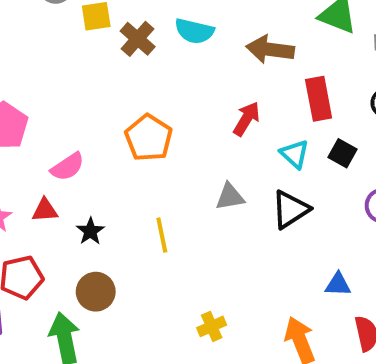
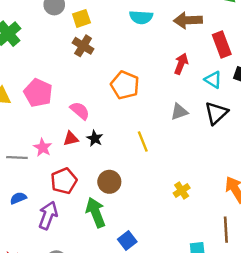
brown cross: (138, 39) -> (83, 46), moved
pink semicircle: (68, 167) -> (80, 111), turned -96
black star: (90, 231) -> (95, 138), moved

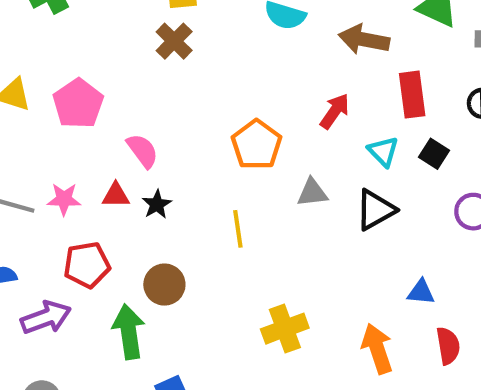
orange pentagon: (125, 85) -> (257, 145), moved
pink star: (43, 148) -> (64, 199), turned 30
yellow cross: (182, 190) -> (285, 329), size x1.5
purple arrow: (48, 215) -> (46, 318), turned 36

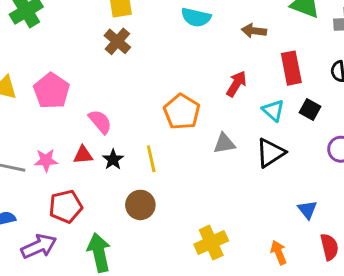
brown arrow: (364, 39) -> (254, 31), size x0.7
yellow line: (238, 229) -> (151, 159), moved
brown circle: (164, 285) -> (140, 205), moved
blue triangle: (421, 292) -> (307, 210), turned 50
orange arrow: (377, 349) -> (279, 252), size x0.7

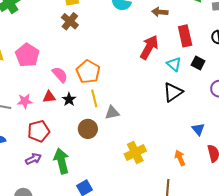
red arrow: (236, 84) -> (149, 47), size x1.4
orange pentagon: (182, 112) -> (88, 72), moved
gray triangle: (224, 143) -> (112, 113), moved
purple arrow: (39, 246) -> (33, 159), moved, size x0.7

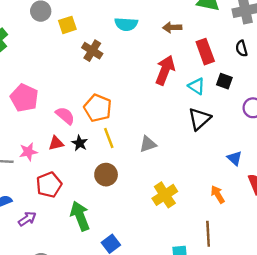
brown cross: (70, 21) -> (92, 51), moved
gray triangle: (112, 113) -> (148, 144), moved
purple arrow: (33, 159) -> (27, 219), moved

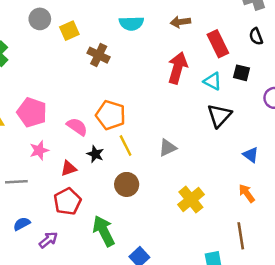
red triangle: (56, 143) -> (69, 168), moved
pink star: (28, 152) -> (39, 150), moved
blue triangle: (235, 158) -> (251, 155), moved

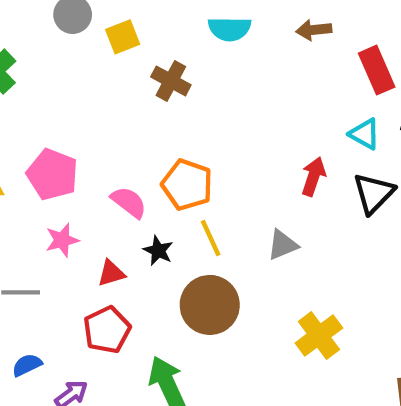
red arrow: (178, 68) -> (313, 177), moved, size x0.7
brown circle: (127, 184) -> (210, 305), size x1.4

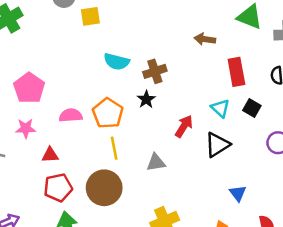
cyan semicircle: (230, 29) -> (117, 62), moved
brown cross: (171, 81) -> (155, 71), moved, turned 30
pink semicircle: (129, 202) -> (71, 115), turned -55
black star: (158, 251) -> (146, 99), moved
red pentagon: (107, 330) -> (58, 188), moved

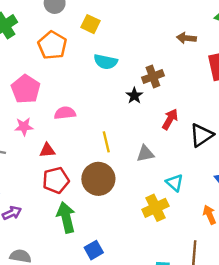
yellow square: (90, 16) -> (90, 24), moved, turned 36
brown cross: (155, 71) -> (153, 77), moved
cyan triangle: (220, 108) -> (175, 183), moved
orange pentagon: (108, 113) -> (52, 45), moved

